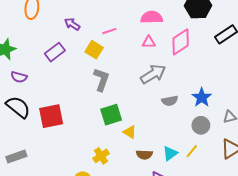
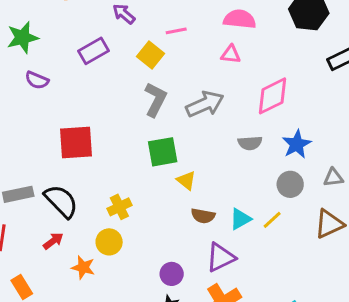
pink diamond: (181, 42) -> (272, 96), moved
gray arrow: (153, 74) -> (205, 104), moved
black semicircle: (18, 107) -> (61, 201), moved
yellow cross: (101, 156) -> (119, 207), moved

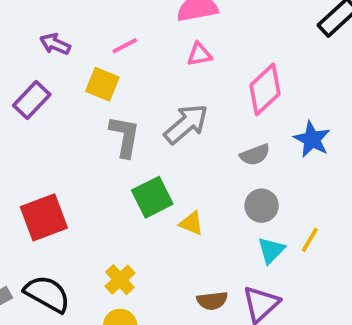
gray circle: (290, 184) -> (262, 206), moved
brown semicircle: (203, 216) -> (212, 301), moved

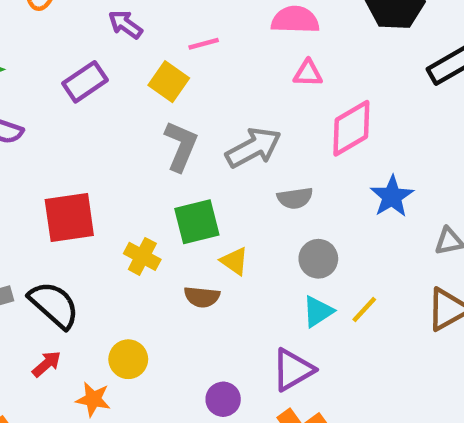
pink triangle: (199, 54) -> (308, 73), moved
gray semicircle: (255, 155) -> (295, 198), moved
yellow cross: (120, 280) -> (142, 256), moved, turned -32
brown semicircle: (212, 301) -> (202, 297), moved

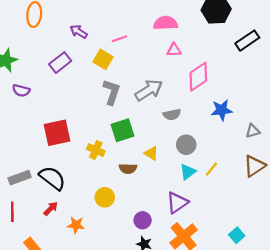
blue star: (392, 196) -> (222, 110), turned 30
yellow triangle: (235, 261) -> (151, 153), moved
yellow circle: (128, 359) -> (105, 197), moved

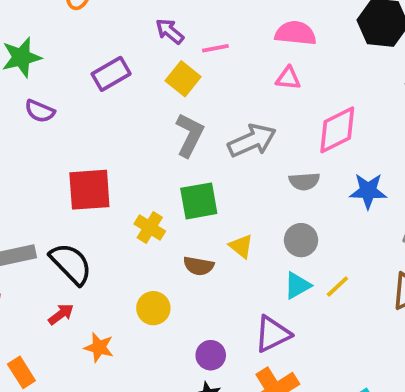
purple arrow: (79, 32) -> (170, 31), moved
pink triangle: (174, 50) -> (288, 78), moved
gray semicircle: (172, 115) -> (304, 181), moved

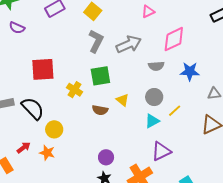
pink triangle: (288, 78) -> (148, 12), turned -32
yellow line: (337, 287) -> (175, 111), moved
yellow circle: (153, 308) -> (54, 129), moved
red arrow: (61, 314) -> (24, 148), moved
purple triangle: (272, 334) -> (161, 151), moved

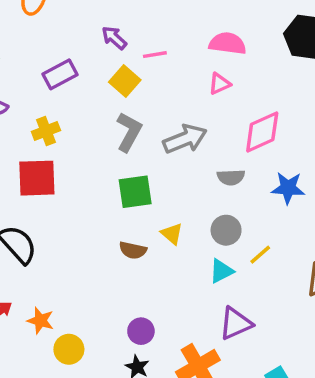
yellow cross: (74, 90) -> (46, 131), moved, turned 35
yellow circle: (54, 129) -> (69, 349), moved

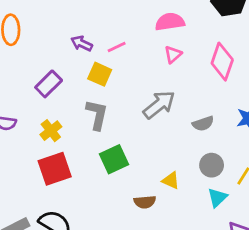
gray L-shape: (129, 132) -> (97, 115), moved
pink diamond: (262, 132) -> (222, 62), moved, turned -30
green square: (135, 192) -> (114, 159), moved

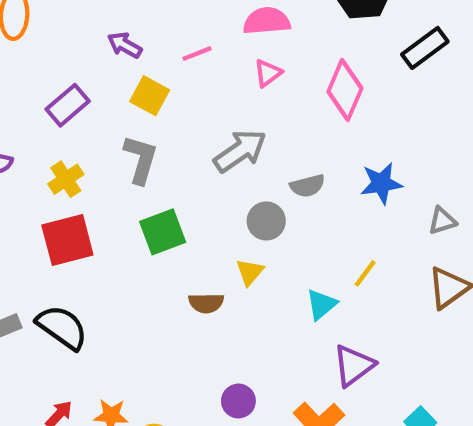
pink line: (117, 47) -> (197, 54), moved
gray circle: (212, 165) -> (266, 221), moved
yellow triangle: (171, 180) -> (250, 272), turned 42

